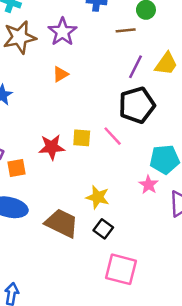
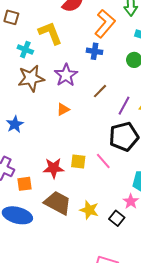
brown line: (126, 30) -> (100, 91), moved, turned -42
brown trapezoid: (62, 223) -> (58, 203), moved
black square: (103, 229) -> (117, 218), moved

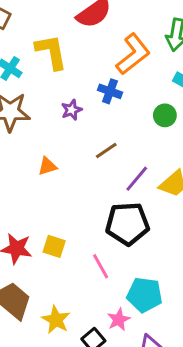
purple star: (66, 75) -> (72, 110), moved, size x0.6
pink line: (103, 161) -> (101, 266), moved

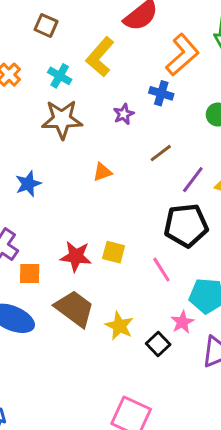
yellow L-shape: (51, 52) -> (100, 57), turned -126

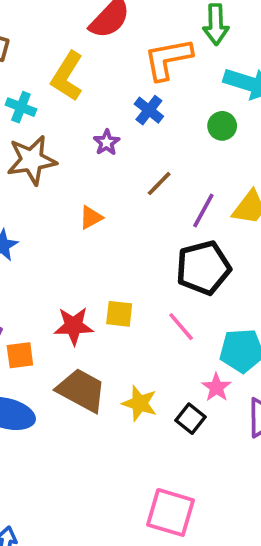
orange L-shape: (182, 55) -> (168, 59), turned -141
blue cross: (161, 93) -> (149, 110), turned 30

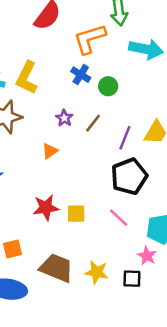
yellow L-shape: (67, 76) -> (27, 78), moved
green circle: (222, 126) -> (108, 86), moved
purple star: (107, 142) -> (64, 118), moved
red star: (74, 326) -> (46, 208), moved
black square: (191, 419) -> (132, 279), turned -30

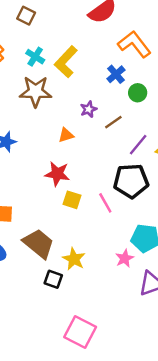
orange L-shape: (90, 39) -> (134, 44), turned 52
red star: (46, 208) -> (57, 174), moved
pink line: (119, 218) -> (105, 203), moved
black square: (132, 279) -> (53, 279), moved

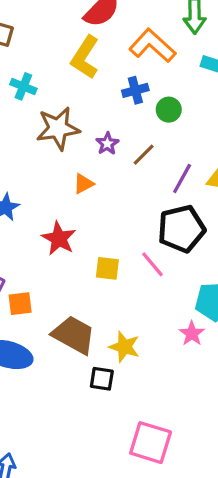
yellow L-shape: (66, 62) -> (85, 57), moved
blue cross: (116, 74) -> (135, 90), turned 36
brown star: (35, 92) -> (58, 128), moved
red star: (57, 174) -> (59, 238), moved, turned 30

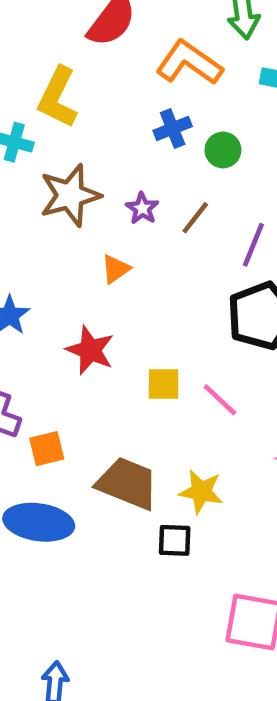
yellow L-shape: (85, 57) -> (58, 97), moved
pink line: (153, 264) -> (220, 400), moved

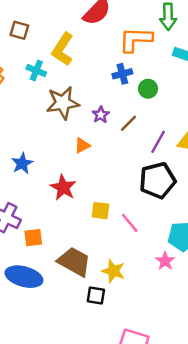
orange L-shape: (189, 63) -> (136, 40), turned -40

